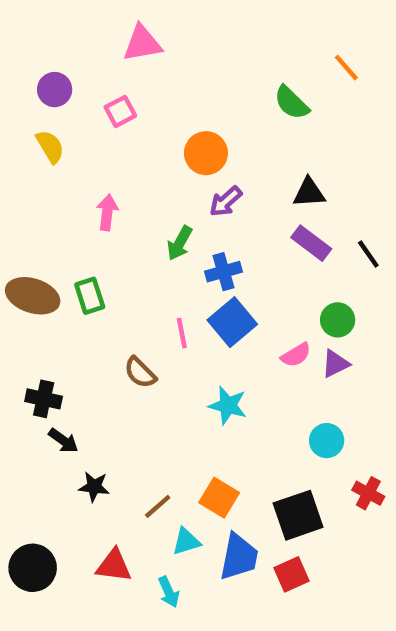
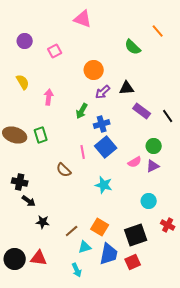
pink triangle: (142, 43) -> (83, 19), moved, turned 30
yellow semicircle: (50, 147) -> (23, 82), moved
black triangle: (309, 193) -> (127, 88), moved
red triangle: (114, 566) -> (39, 258), moved

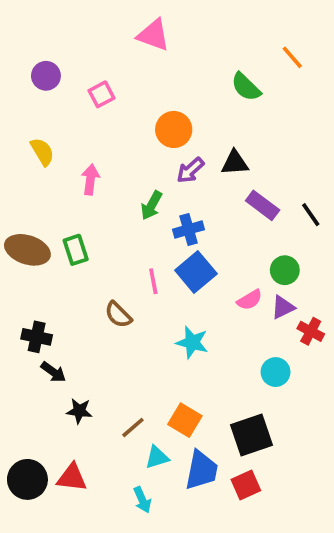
red cross: (168, 225) -> (311, 331), moved

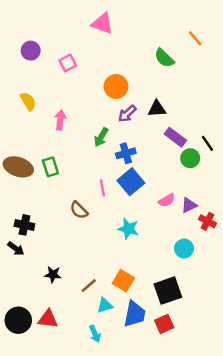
green circle: (285, 270) -> (190, 158), moved
black arrow: (53, 372) -> (16, 248), moved

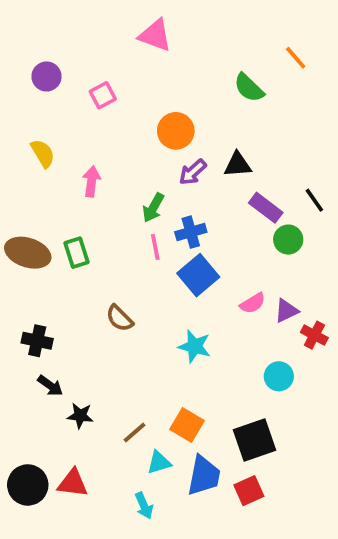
black line: (208, 143) -> (314, 200), moved
pink line: (102, 188) -> (155, 247), moved
black arrow: (16, 248) -> (50, 386), moved

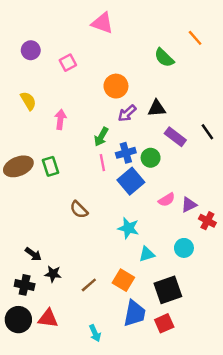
green circle: (288, 240) -> (151, 158), moved
brown ellipse: (28, 253) -> (18, 166), turned -40
black cross: (37, 341) -> (25, 285), moved
cyan triangle: (159, 462) -> (147, 254), moved

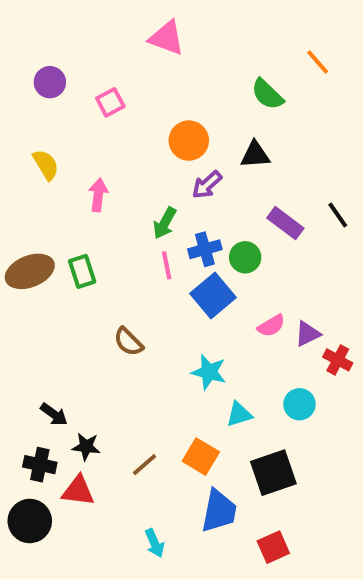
black triangle: (157, 108) -> (255, 155), moved
red triangle: (48, 318) -> (78, 491), moved
red square: (164, 323) -> (273, 547), moved

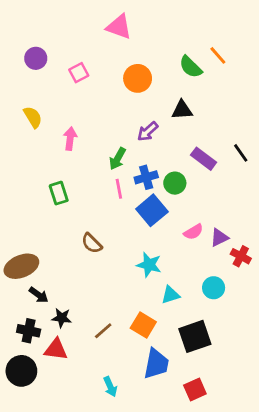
orange line: (318, 62) -> (218, 55), moved
orange circle: (189, 141) -> (138, 78), moved
brown ellipse: (30, 271) -> (21, 266), moved

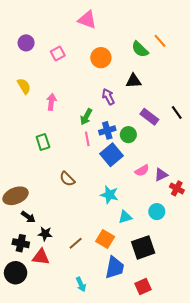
purple arrow: (148, 131) -> (108, 97), turned 105

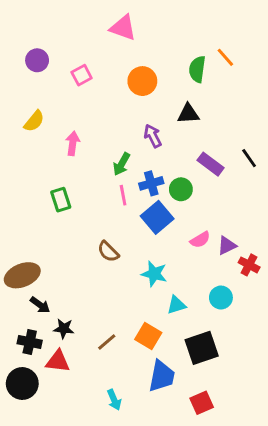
green semicircle: (140, 49) -> (197, 69), turned 54
yellow semicircle: (24, 86) -> (34, 121), turned 70
brown semicircle: (67, 179) -> (108, 252), moved

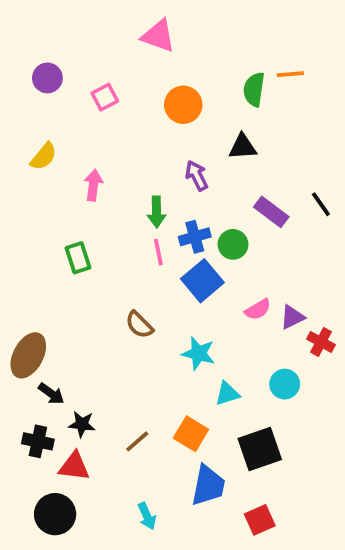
orange line: (225, 57) -> (290, 74), turned -54
green arrow: (122, 164) -> (156, 212), turned -30
brown ellipse: (22, 275) -> (28, 355), turned -40
black circle: (22, 383) -> (55, 514), moved

